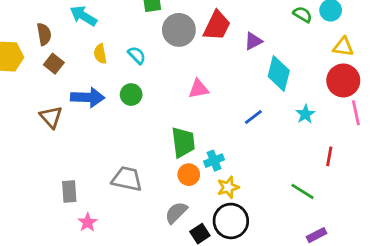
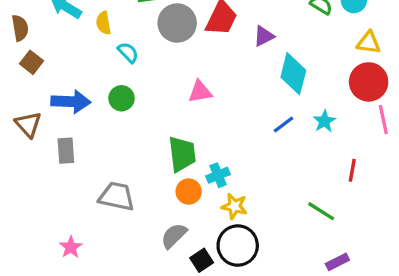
yellow semicircle: (100, 54) -> (103, 23), moved
blue line: (253, 117) -> (283, 124), moved
yellow star: (228, 187) -> (234, 206), turned 30
gray rectangle: (69, 191) -> (66, 151), moved

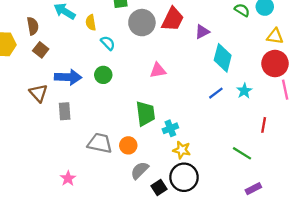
orange circle: (189, 192) -> (128, 145), moved

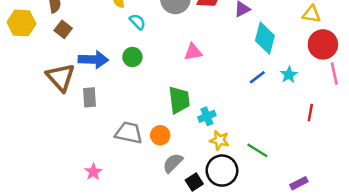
yellow triangle: (275, 36) -> (312, 14), moved
brown triangle: (38, 93) -> (61, 77), size x1.4
green line: (242, 153) -> (257, 150), moved

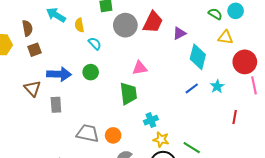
yellow triangle: (312, 14) -> (225, 37), moved
brown square: (63, 29) -> (34, 50), turned 32
brown triangle: (61, 77) -> (32, 88), size x0.7
green trapezoid: (179, 100) -> (128, 94), moved

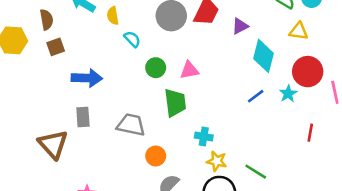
red circle: (245, 62) -> (308, 72), moved
green circle: (91, 72) -> (156, 68), moved
brown triangle: (32, 88) -> (53, 144), moved, size x1.4
cyan cross: (151, 120) -> (204, 136), turned 32
gray trapezoid: (88, 133) -> (131, 125), moved

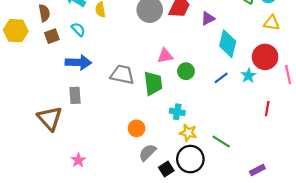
yellow triangle: (299, 31) -> (272, 23), moved
cyan semicircle: (132, 39) -> (78, 29), moved
green circle: (156, 68) -> (186, 71), moved
gray trapezoid: (131, 125) -> (122, 74), moved

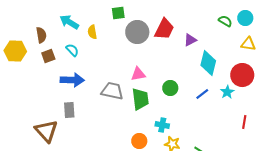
pink triangle: (165, 56) -> (138, 74), moved
orange circle: (137, 128) -> (139, 141), moved

